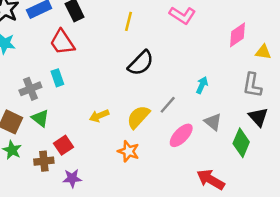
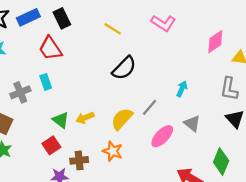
yellow line: (128, 21) -> (113, 29), turned -72
green triangle: (40, 118) -> (61, 120), moved
green diamond: (241, 143) -> (221, 162), moved
brown cross: (44, 161) -> (79, 160), moved

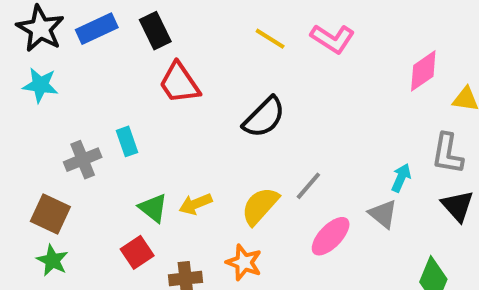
yellow line: (113, 29) -> (270, 39), moved
red trapezoid: (50, 48) -> (179, 83), moved
cyan arrow: (182, 89) -> (401, 178), moved

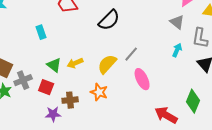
gray cross: (83, 160) -> (23, 80), moved
gray triangle: (383, 214) -> (177, 22), moved
pink ellipse: (331, 236) -> (142, 79), turned -70
red square: (137, 252) -> (46, 87), turned -35

